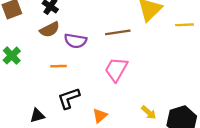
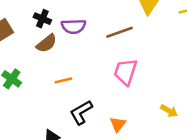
purple semicircle: (75, 41) -> (73, 26), moved

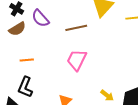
purple semicircle: (73, 26) -> (40, 18), turned 42
black L-shape: (81, 112) -> (25, 87), moved, turned -45

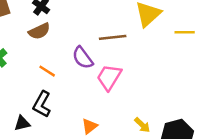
purple semicircle: (40, 18) -> (83, 58), moved
orange line: (27, 60) -> (47, 71), turned 32

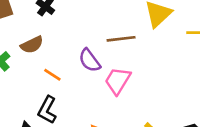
brown semicircle: (39, 31) -> (32, 45), moved

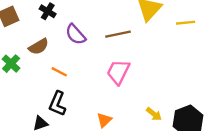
purple semicircle: (90, 60) -> (75, 34), moved

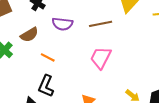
purple semicircle: (75, 34) -> (62, 24), turned -42

